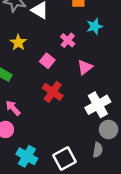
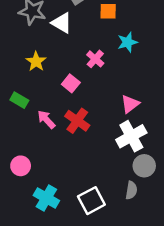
pink triangle: (85, 67) -> (130, 104), moved
pink arrow: (13, 108) -> (46, 119), moved

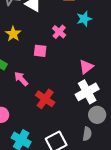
pink square: (71, 83) -> (40, 51), turned -32
red cross: (77, 121) -> (45, 99), moved

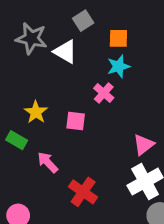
cyan star: (84, 19) -> (118, 66), moved
yellow star: (13, 34) -> (36, 112), moved

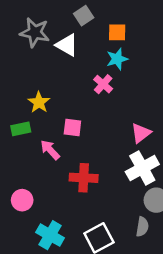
pink square: (76, 121) -> (72, 127), moved
green rectangle: (17, 140) -> (21, 129), turned -42
red cross: (83, 192) -> (84, 178), turned -32

